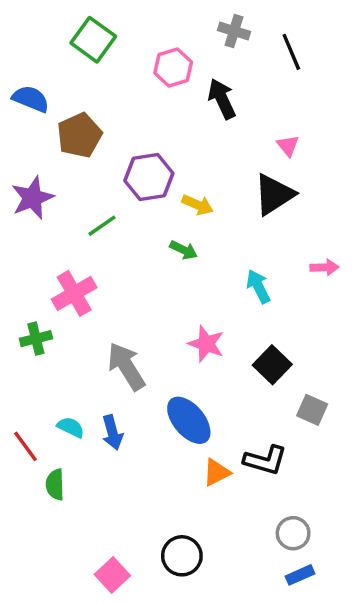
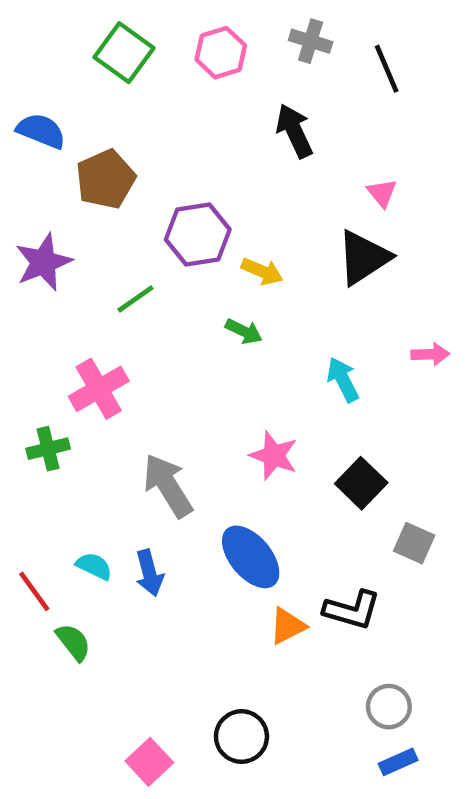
pink hexagon: (173, 68) -> (221, 53), moved
green semicircle: (55, 485) -> (73, 642), turned 144

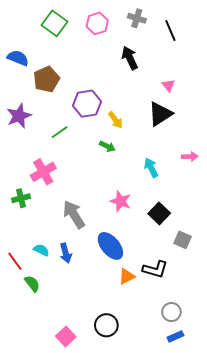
yellow arrow: (262, 271) -> (116, 120), turned 30

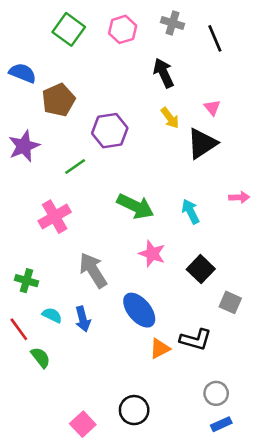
yellow arrow: (116, 120) -> (170, 118), moved
green arrow: (107, 146) -> (135, 206), moved, size x1.8
green cross: (21, 198) -> (26, 281), moved, turned 30

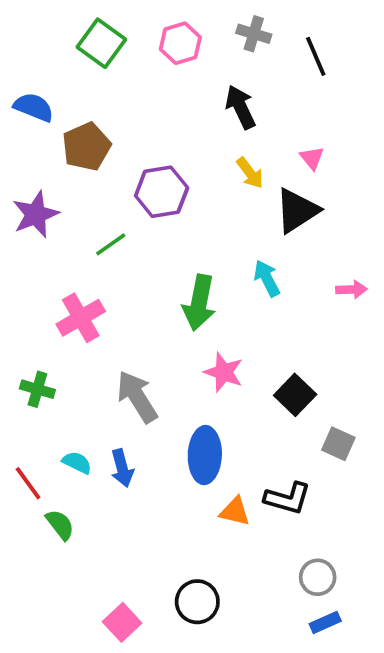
green arrow: (135, 206) -> (199, 303), turned 75
cyan arrow: (190, 211) -> (267, 278), moved
green cross: (26, 281) -> (37, 389), moved
blue ellipse: (139, 310) -> (205, 455), turned 42
orange triangle: (160, 349) -> (235, 511), turned 40

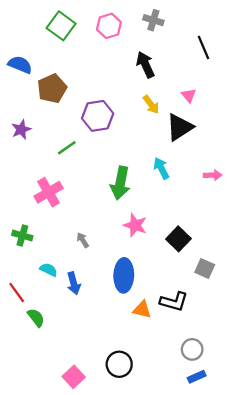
black line: (316, 56) -> (204, 47), moved
purple star: (36, 214) -> (21, 130), size x0.7
gray arrow: (137, 397) -> (83, 240), size x0.5
cyan semicircle: (77, 463) -> (49, 270), moved

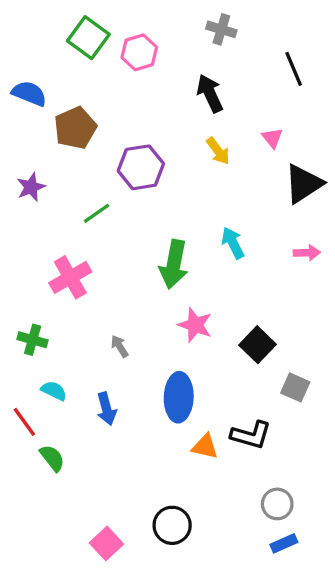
pink hexagon: (109, 26) -> (139, 52), moved
black triangle: (180, 127) -> (303, 184), moved
cyan semicircle: (49, 270) -> (54, 391), moved

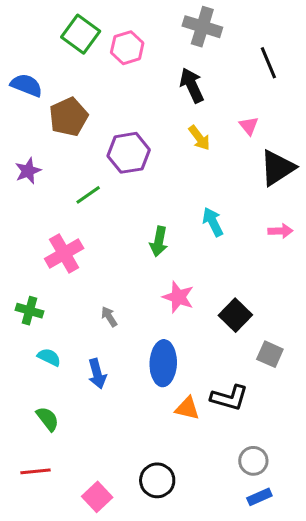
gray cross: (221, 29) -> (202, 27), size x1.4
green arrow: (174, 264) -> (159, 241), size x0.7
red line: (24, 422) -> (36, 471), moved, turned -60

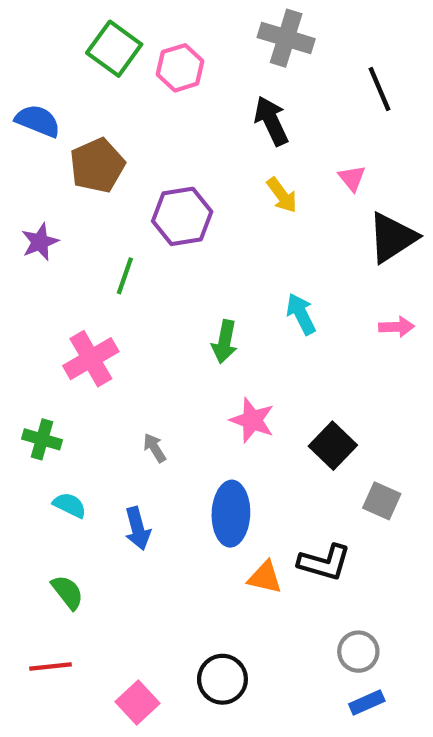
green line: (88, 195) -> (125, 276), turned -36

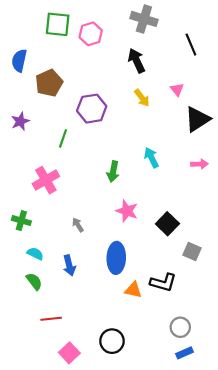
green square: (114, 49) -> (58, 24), turned -30
blue semicircle: (38, 121) -> (19, 61), turned -100
green semicircle: (67, 592) -> (34, 281), moved
red line: (51, 666) -> (51, 319), moved

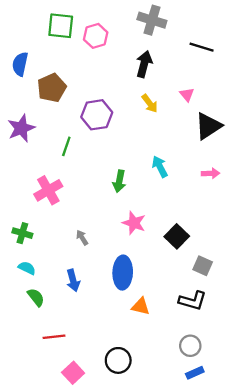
black line: (191, 45) -> (202, 47), turned -50
black arrow: (137, 61) -> (144, 64), turned 40
purple star: (20, 121) -> (21, 128), size x1.4
cyan semicircle: (35, 254) -> (27, 268), moved
black L-shape: (163, 282) -> (193, 301), moved

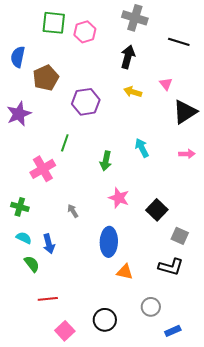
yellow arrow: (150, 103) -> (133, 92), turned 144
green line: (66, 146) -> (65, 143), moved
blue arrow: (73, 280) -> (49, 244), moved
gray circle: (190, 346) -> (151, 307), moved

